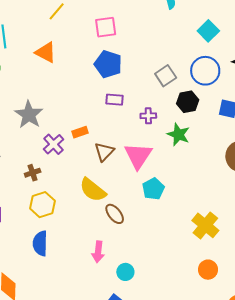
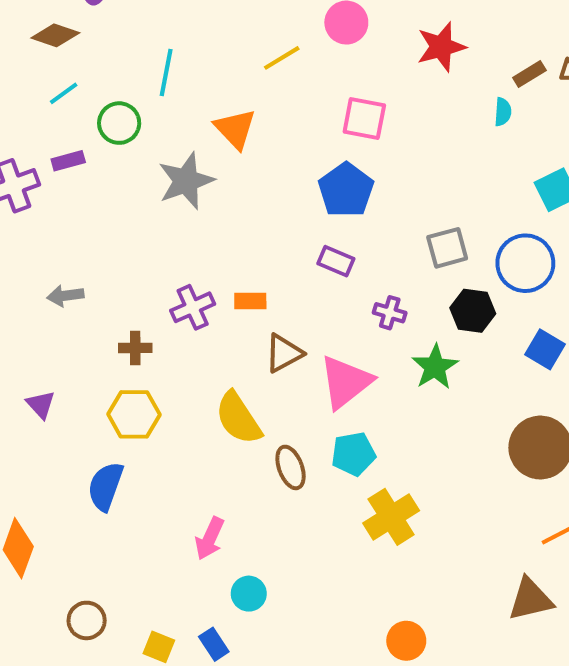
gray star: (29, 115) -> (186, 181), moved
brown ellipse: (115, 214) -> (291, 467), moved
yellow cross: (205, 225) -> (391, 517), moved

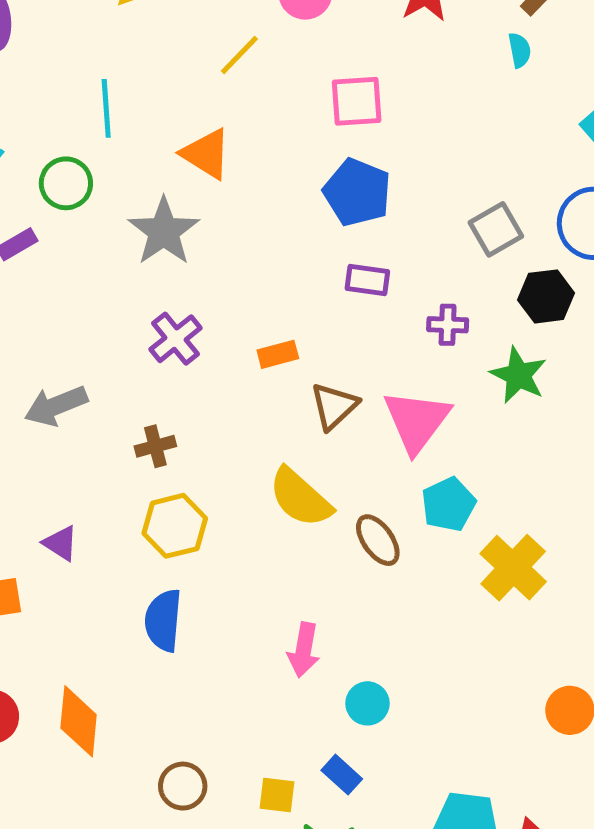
gray arrow: (65, 296) -> (56, 406), size x1.4
purple cross: (193, 307) -> (176, 339), moved

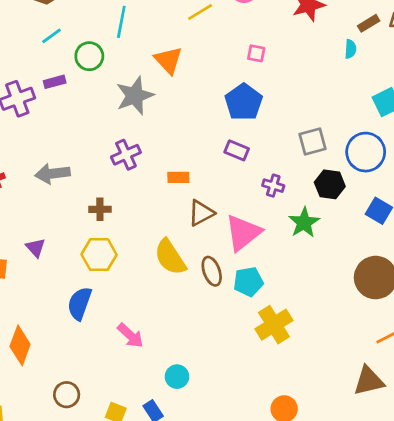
pink square: (357, 101) -> (256, 53), size x0.6
brown ellipse: (378, 540) -> (212, 271), moved
pink arrow: (304, 650) -> (130, 336), moved, turned -72

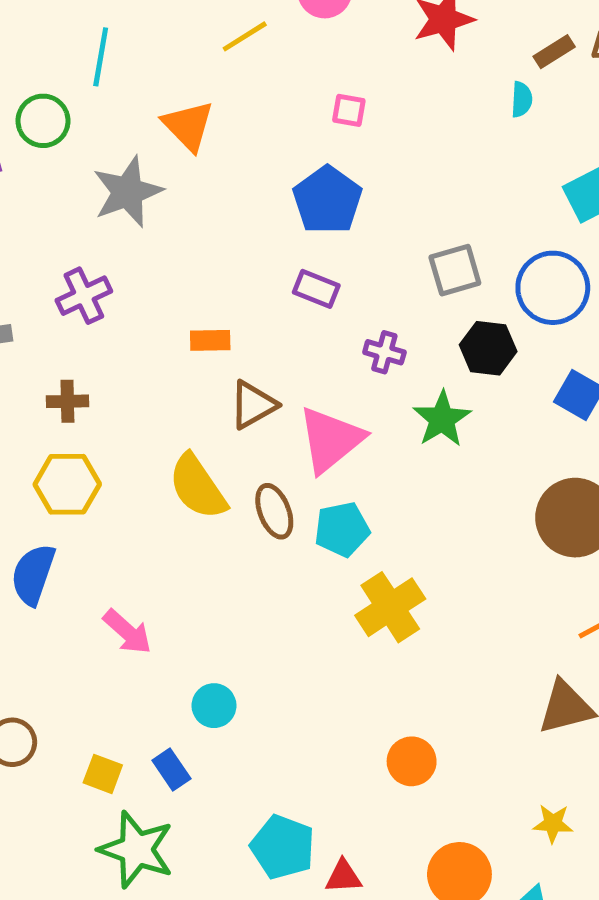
purple cross: (126, 155) -> (84, 296), moved

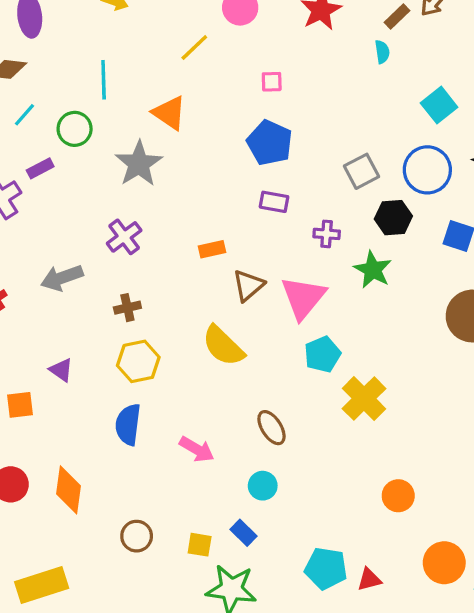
brown ellipse: (274, 511) -> (271, 428), moved

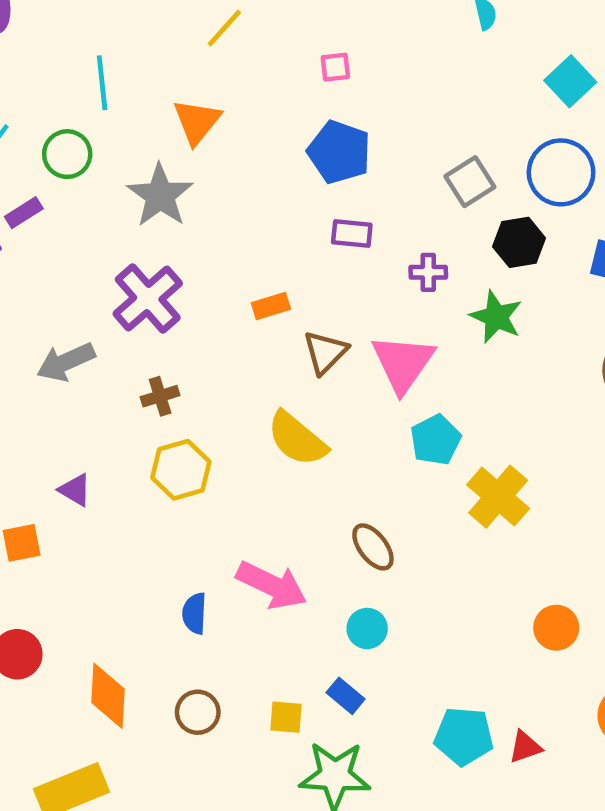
orange triangle: (169, 113) -> (197, 122), turned 39
purple cross: (124, 237) -> (148, 299), size x1.4
blue semicircle: (128, 424) -> (194, 613), moved, size x0.7
pink arrow: (197, 449) -> (272, 585), size x1.4
orange diamond: (69, 490) -> (108, 696), moved

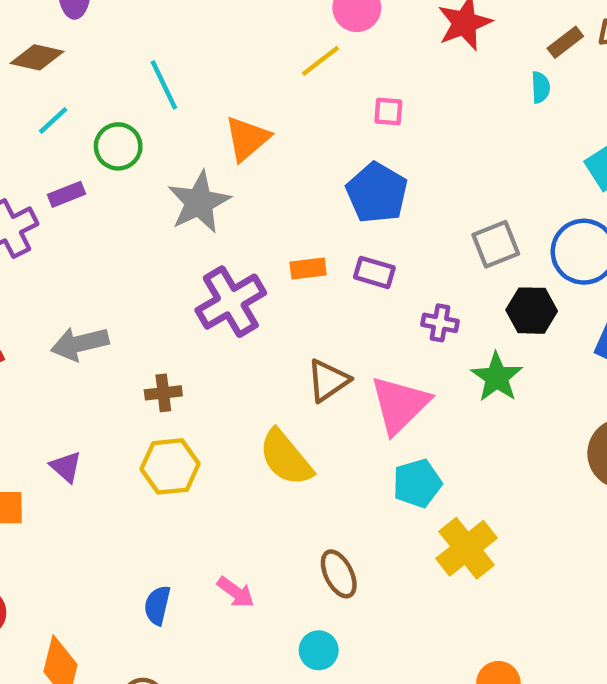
yellow line: (224, 28) -> (320, 61), moved
cyan line: (102, 83) -> (164, 85), turned -30
purple cross: (148, 299) -> (231, 302), moved
orange rectangle: (271, 306) -> (308, 269), moved
pink arrow: (272, 585) -> (236, 592), size x0.6

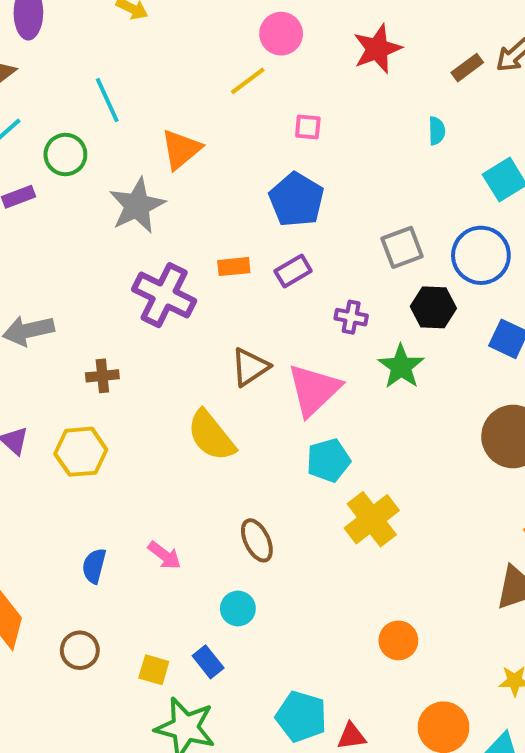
cyan semicircle: (540, 87) -> (437, 131), moved
purple rectangle: (374, 272) -> (293, 271), turned -48
purple cross: (231, 302) -> (164, 295), turned -34
yellow hexagon: (170, 466) -> (81, 452), moved

